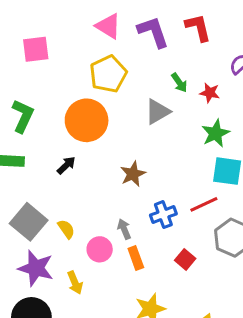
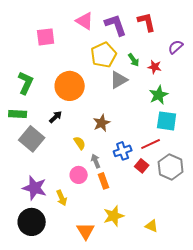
pink square: (36, 49) -> (46, 37), moved
yellow pentagon: (108, 74) -> (104, 55), moved
gray square: (29, 222) -> (32, 139), moved
yellow semicircle: (66, 229) -> (80, 143), moved
red square: (185, 259) -> (142, 166), moved

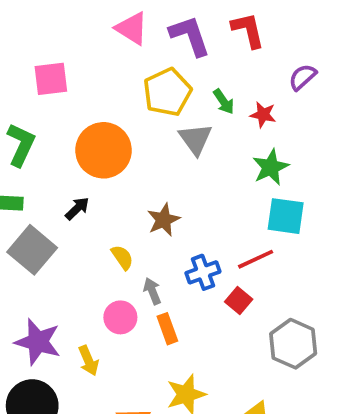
pink square: (46, 37) -> (51, 79), moved
gray triangle: (119, 80) -> (195, 139), turned -36
gray hexagon: (171, 167) -> (293, 344), moved

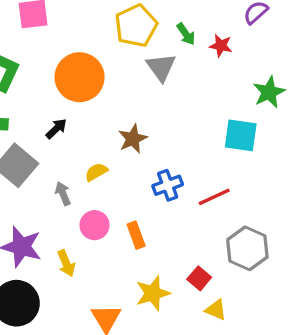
green star: (271, 167) -> (269, 92), moved
yellow semicircle: (122, 257) -> (96, 172), turned -85
red line: (256, 259) -> (214, 197), moved
gray arrow: (152, 291) -> (63, 194), moved
red square: (239, 300) -> (199, 278), moved

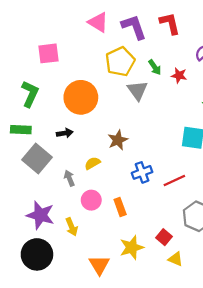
black arrow: (56, 129) -> (65, 133), turned 35

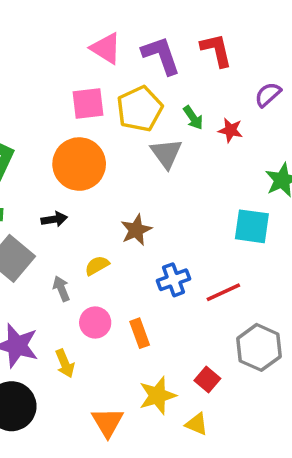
pink square: (49, 53) -> (88, 103), moved
yellow triangle: (176, 259) -> (197, 424), moved

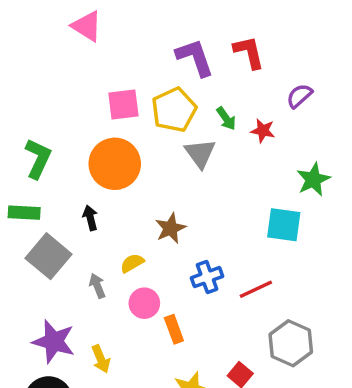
pink triangle: (106, 48) -> (87, 26), moved
black arrow: (54, 219) -> (90, 218), turned -95
pink circle: (95, 323) -> (144, 303), moved

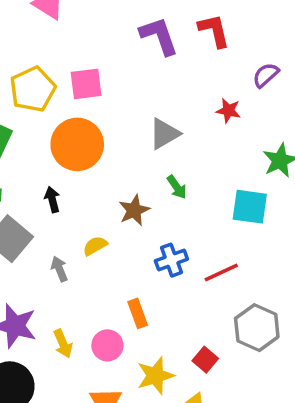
yellow pentagon: (174, 110) -> (33, 89), moved
green arrow: (226, 118) -> (177, 187), moved
gray triangle: (200, 153) -> (164, 134), turned 36
pink circle: (144, 303) -> (107, 345), moved

